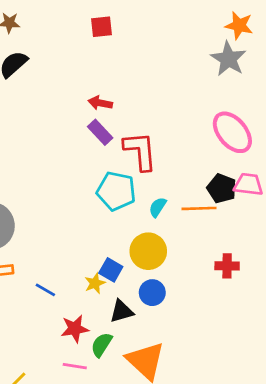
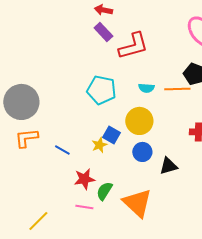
red L-shape: (140, 151) -> (133, 46), turned 80
cyan pentagon: (116, 191) -> (101, 90), moved
cyan semicircle: (158, 207) -> (146, 88), turned -119
black triangle: (122, 311) -> (168, 166), moved

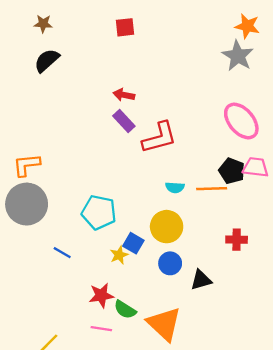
cyan pentagon: (101, 90) -> (99, 212), moved
orange L-shape: (26, 138) -> (27, 165), moved
blue line: (62, 150) -> (62, 253), moved
green semicircle: (104, 191) -> (125, 310), turned -90

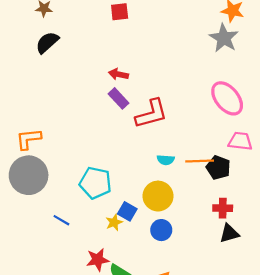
black pentagon: (232, 171) -> (218, 168), moved
black triangle: (201, 280) -> (229, 233), moved

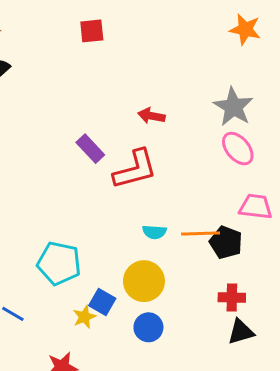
gray star: (224, 38) -> (233, 107), moved
red arrow: (118, 74) -> (151, 116), moved
pink ellipse: (227, 98) -> (238, 149), size x0.7

